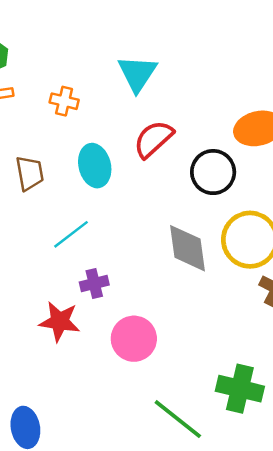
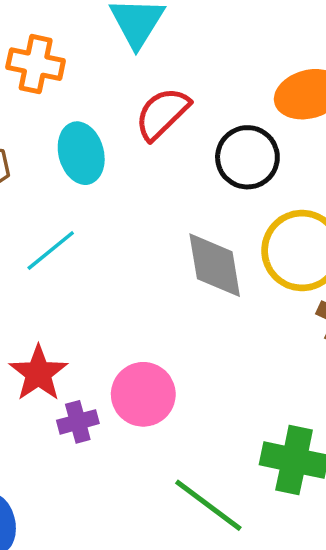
orange cross: (64, 101) -> (36, 64), size x1.4
purple cross: (94, 283) -> (78, 422), moved
red star: (60, 321) -> (38, 373), turned 30

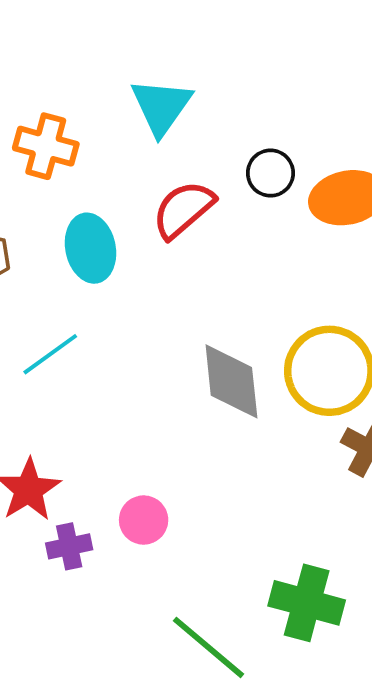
black circle: (247, 157) -> (270, 173), moved, size x0.7
pink circle: (143, 394) -> (144, 520), size x0.7

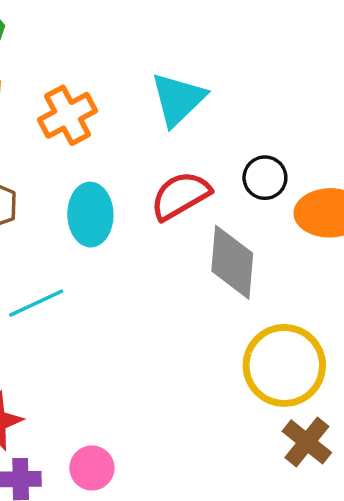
orange cross: (46, 146) -> (68, 115), turned 36
gray diamond: (231, 381) -> (232, 262), moved

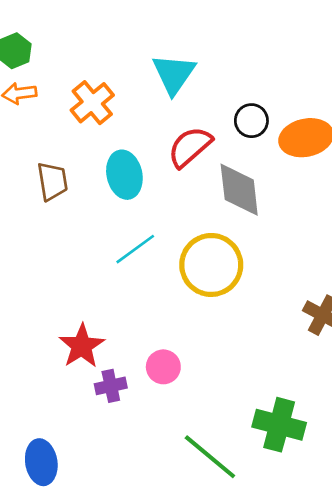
cyan line: (36, 303) -> (135, 249), moved
yellow circle: (284, 365) -> (211, 265), moved

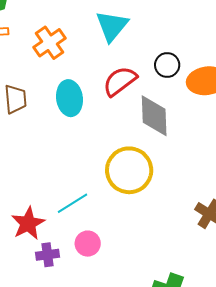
cyan line: (135, 249) -> (72, 203), moved

